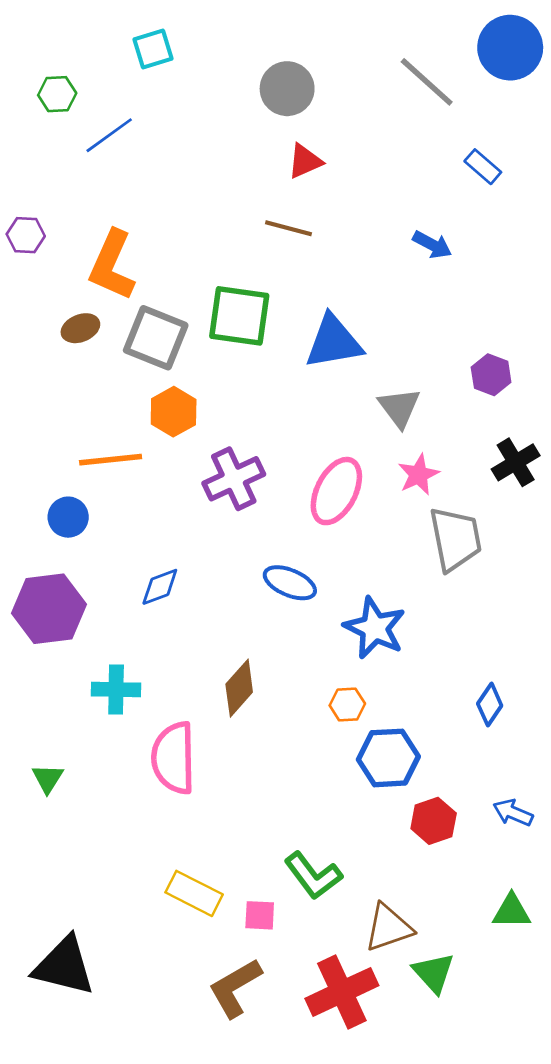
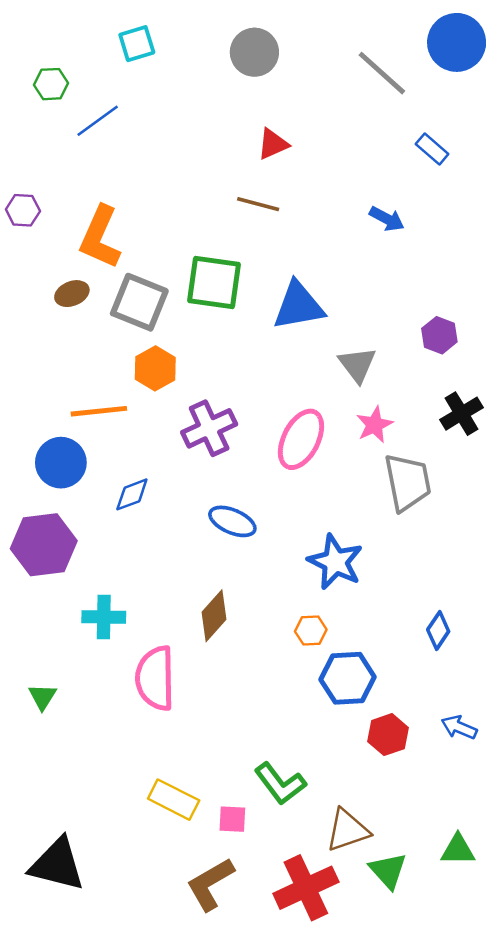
gray circle: (287, 89) -> (254, 52), moved
blue circle: (68, 517) -> (61, 463), size x1.4
blue ellipse: (290, 583) -> (232, 521), moved
blue diamond: (160, 587) -> (132, 494), moved
green triangle: (512, 911) -> (458, 850), moved

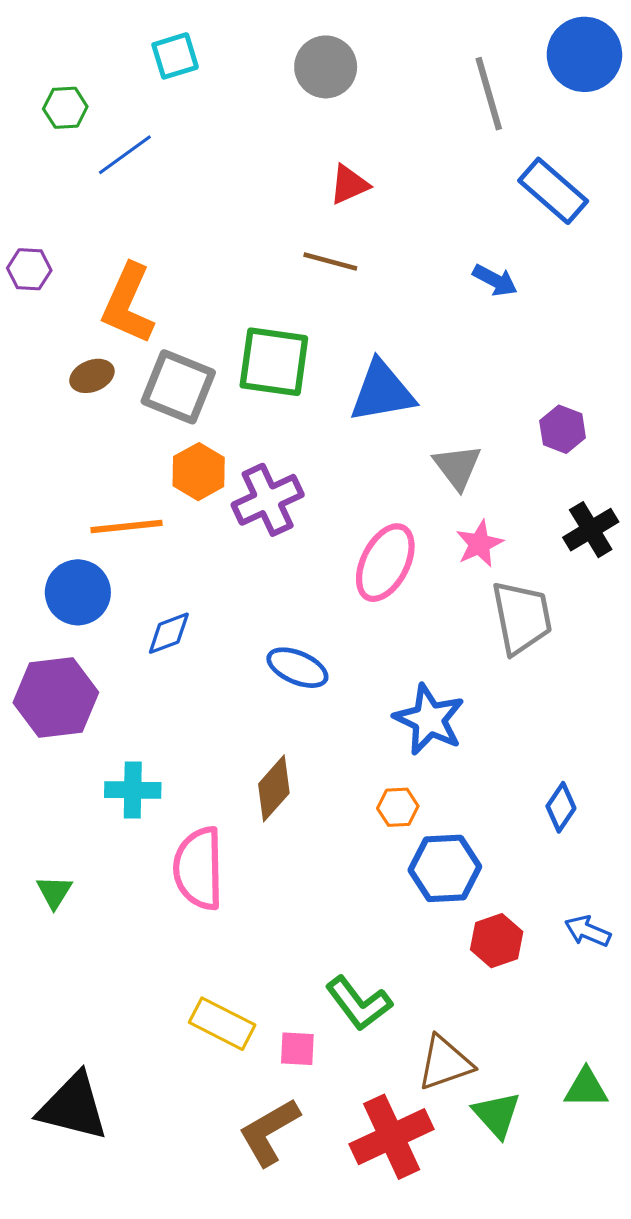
gray line: (382, 73) -> (489, 94), turned 32
blue rectangle: (432, 149) -> (553, 191), size x1.6
purple cross: (209, 428) -> (268, 500), moved

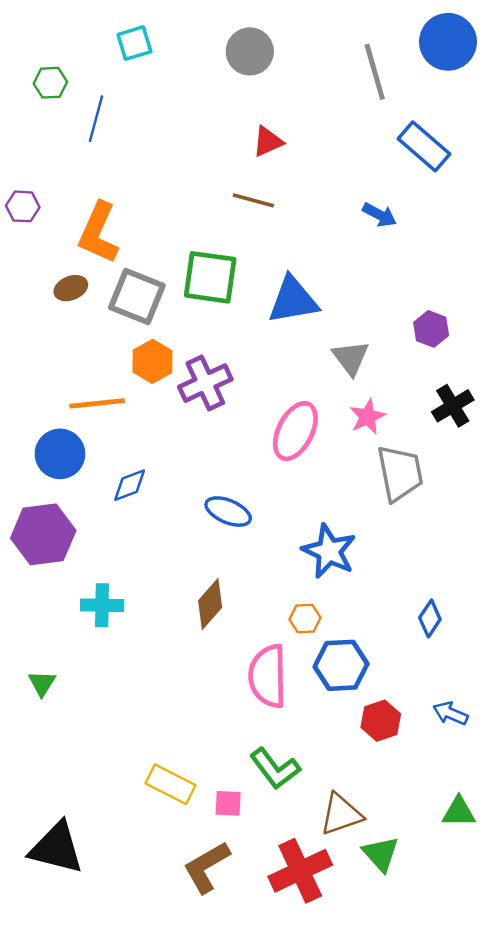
blue line: (125, 155) -> (96, 119), turned -39
pink semicircle: (199, 868) -> (268, 676), moved
green triangle: (586, 1088) -> (459, 812), moved

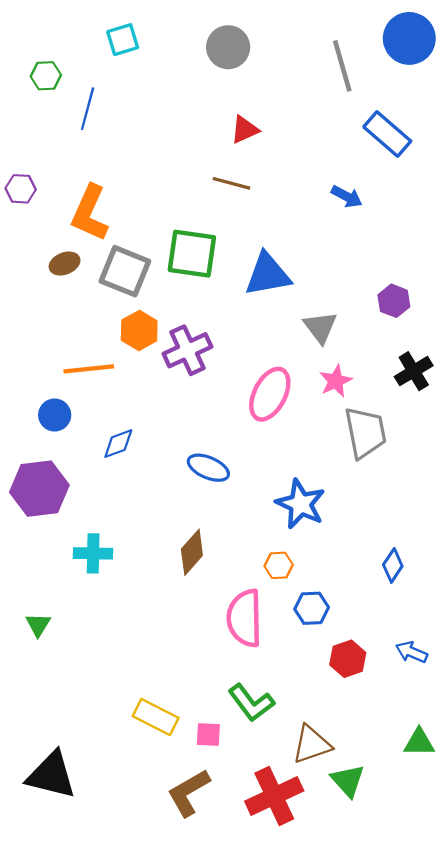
blue circle: (60, 454) -> (55, 415), size x0.7
blue hexagon: (341, 665) -> (312, 608), size x0.7

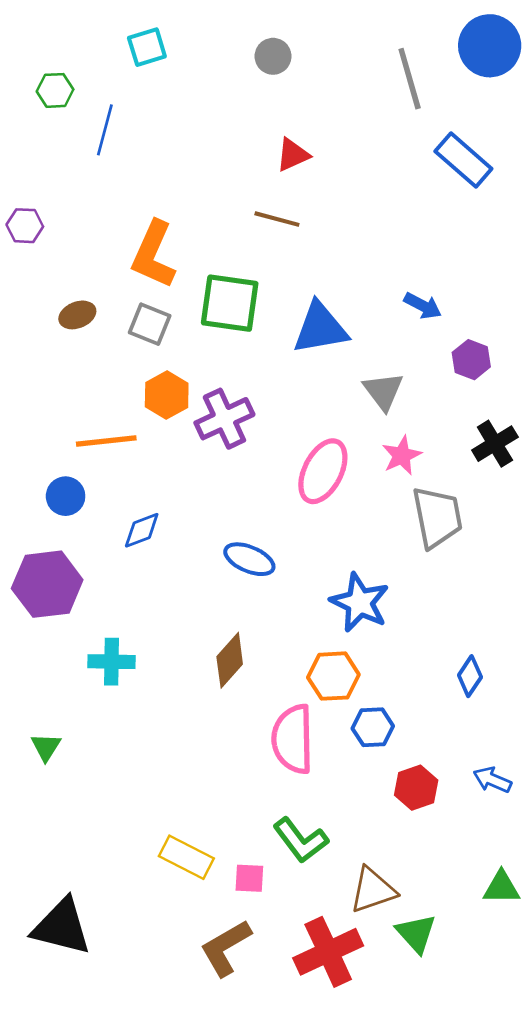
gray circle: (228, 47) -> (273, 56), size x0.7
blue arrow: (347, 197) -> (423, 306), moved
orange L-shape: (90, 213) -> (154, 255), moved
gray square: (125, 271) -> (150, 324), size x0.7
orange hexagon: (279, 565) -> (333, 676), size x1.5

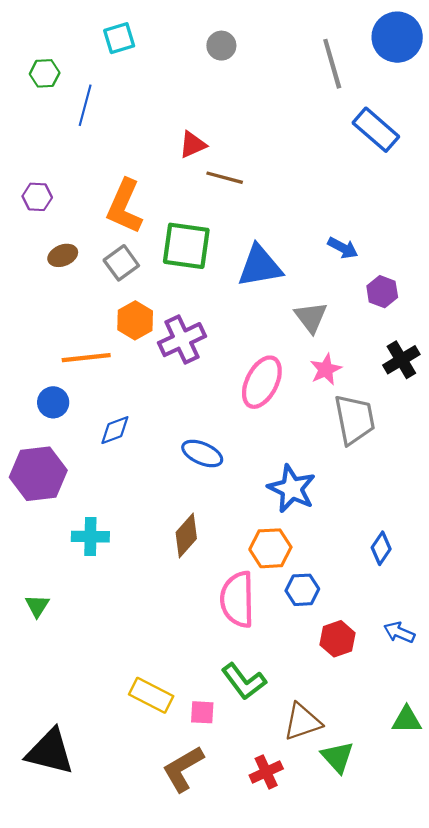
red triangle: (293, 155) -> (193, 145), moved
purple hexagon: (25, 226) -> (37, 197), moved
gray square: (150, 324) -> (121, 263), turned 32
red cross: (328, 952) -> (266, 772), size x0.6

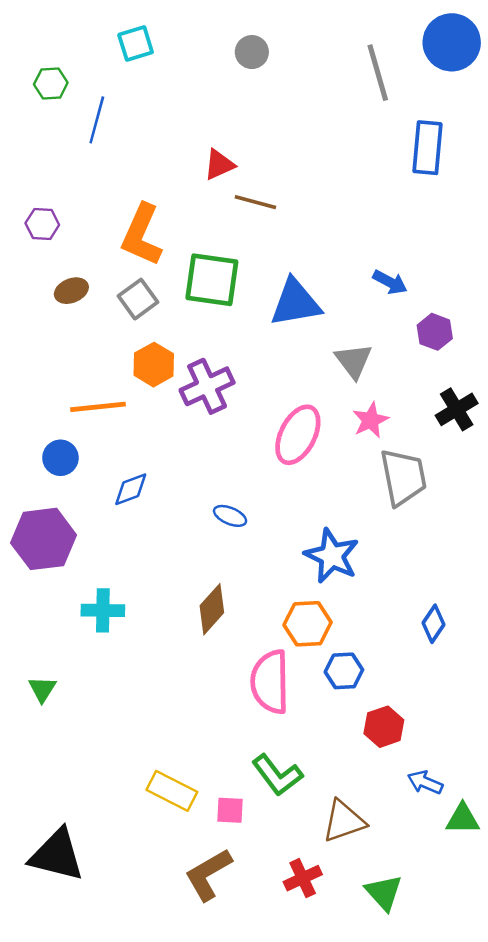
blue rectangle: (376, 130) -> (427, 148), turned 54
blue ellipse: (202, 453) -> (230, 516), size x0.7
blue arrow: (399, 632) -> (425, 782), moved
green triangle: (337, 757) -> (384, 893), moved

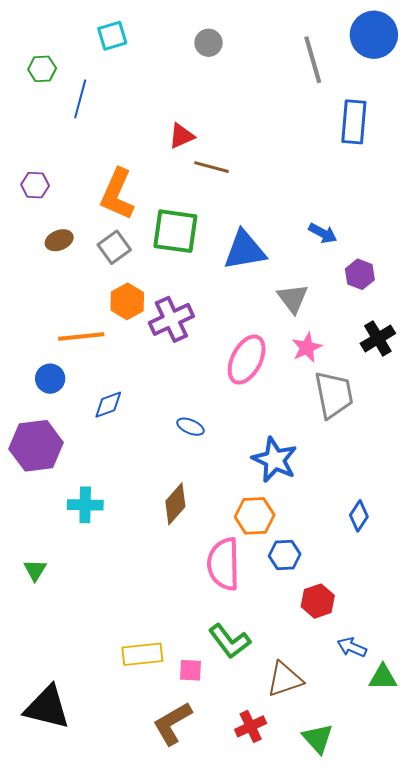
yellow rectangle: (172, 791) -> (142, 654), turned -33

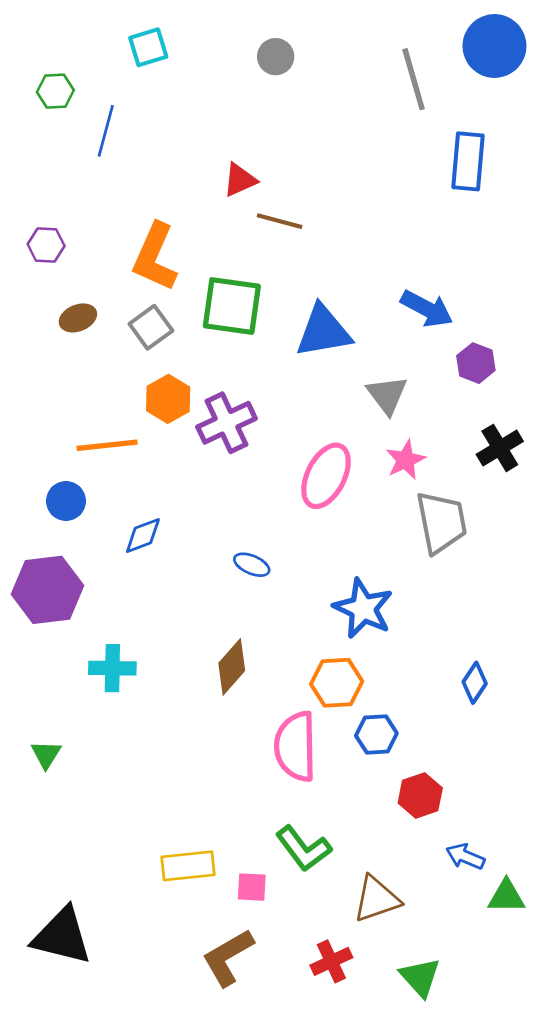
blue arrow: (323, 233) -> (427, 309), size x1.4

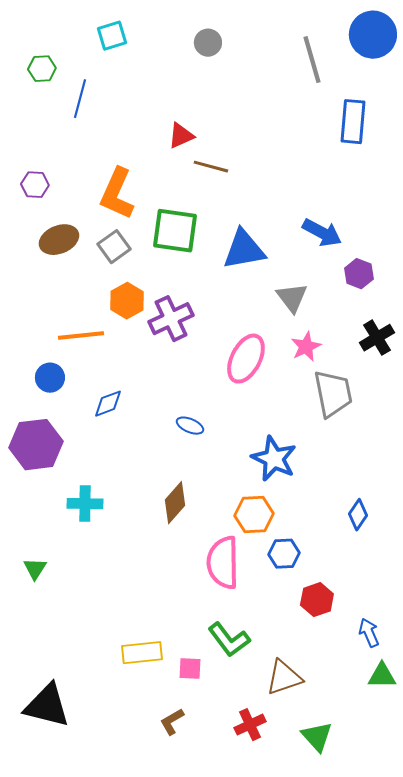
brown ellipse: (78, 318) -> (59, 240), size x1.4
blue arrow: (465, 857) -> (369, 633), moved, turned 44
brown L-shape: (228, 957) -> (172, 722), size x0.6

